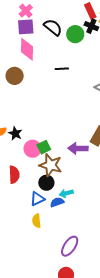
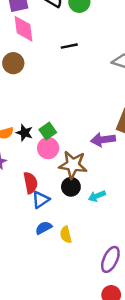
green square: (44, 147) -> (48, 131), moved
blue triangle: (37, 199) -> (41, 200), moved
blue semicircle: (57, 202) -> (44, 228), moved

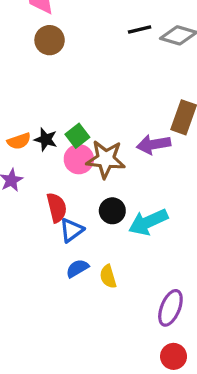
black line: (69, 46) -> (140, 29), moved
brown circle: (13, 63) -> (50, 40), moved
brown star: (73, 165) -> (106, 159), moved
cyan arrow: (97, 196) -> (148, 222), size x1.6

